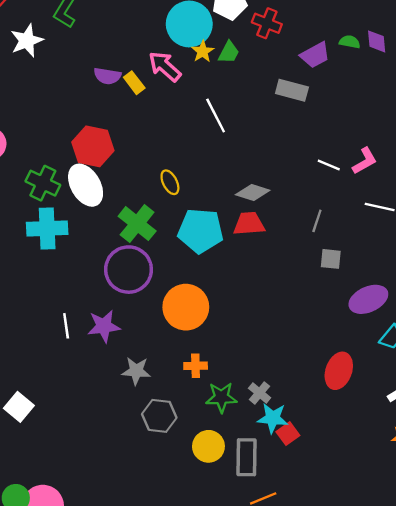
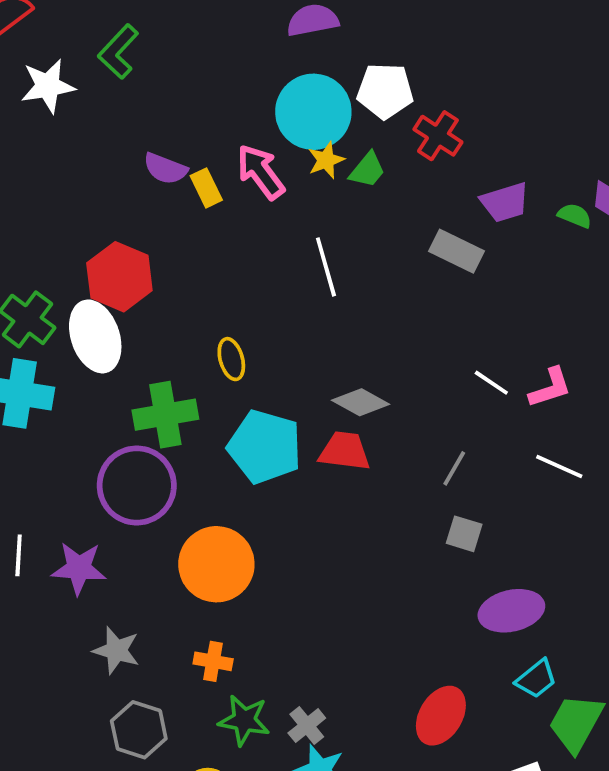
green semicircle: (350, 42) -> (575, 216), moved
green cross: (137, 224) -> (165, 415), turned 30

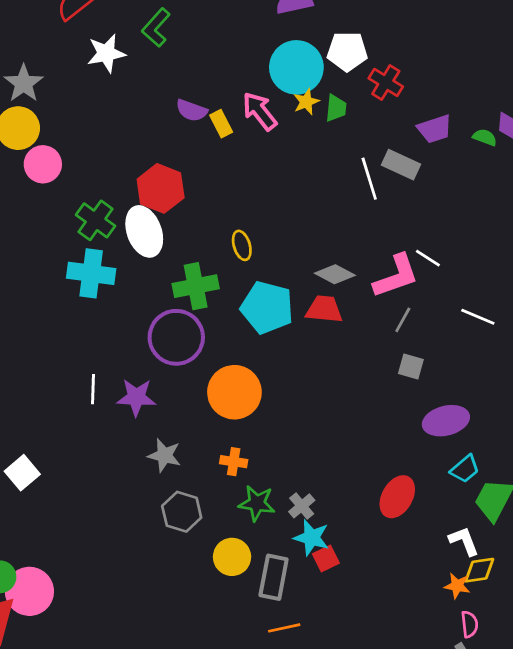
green trapezoid: (367, 170) -> (336, 108), turned -32
white line: (326, 267) -> (369, 179), moved
pink L-shape: (550, 388) -> (396, 276), moved, size x1.5

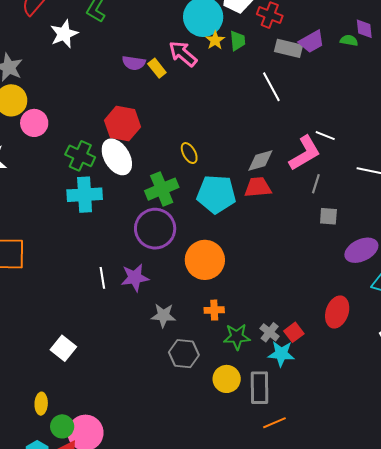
gray rectangle: (401, 165) -> (288, 48), moved
gray diamond: (335, 274) -> (260, 161), turned -32
red square: (326, 558) -> (294, 332), moved

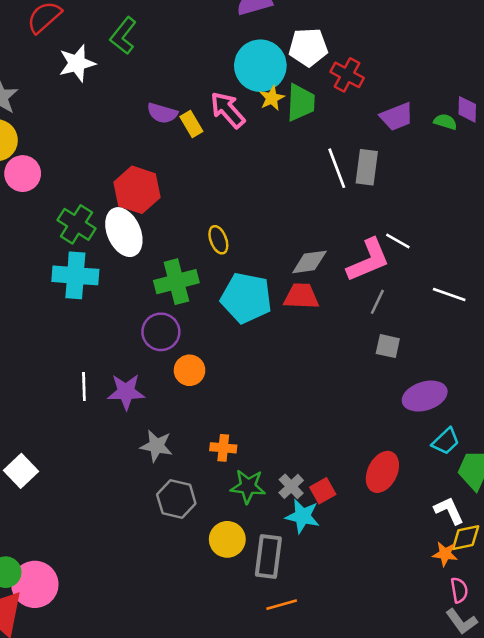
green trapezoid: (237, 41) -> (301, 102), size x1.4
gray rectangle: (288, 48) -> (367, 167), moved, turned 76
purple circle: (155, 229) -> (161, 332), size x0.7
orange circle: (205, 260) -> (190, 370), moved, size x0.6

